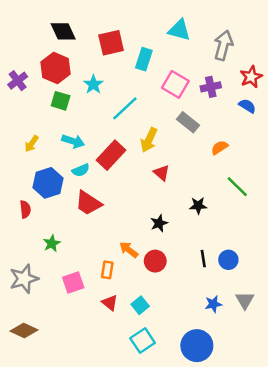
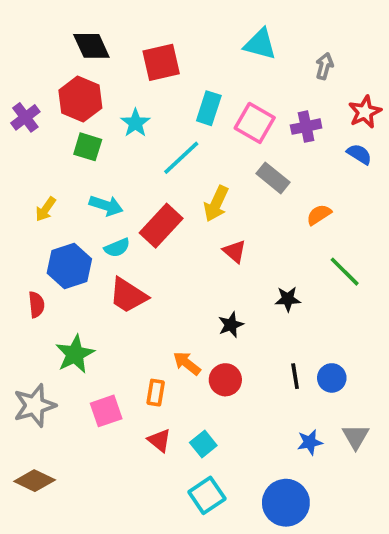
gray arrow: (223, 45) -> (324, 66), size x0.6
cyan rectangle: (144, 59) -> (209, 108), moved
green star: (52, 243) -> (75, 354), size x1.5

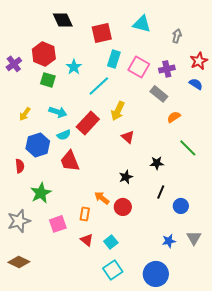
black diamond: (91, 46) -> (63, 20), moved
red square: (161, 62) -> (102, 33), moved
gray rectangle: (273, 178) -> (159, 94), moved
red trapezoid: (128, 295) -> (70, 161), turned 35
black line: (295, 376) -> (161, 192), moved, turned 32

